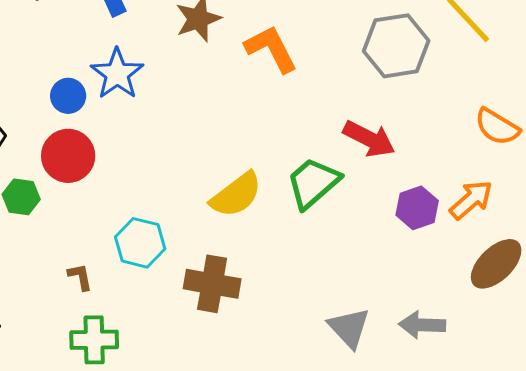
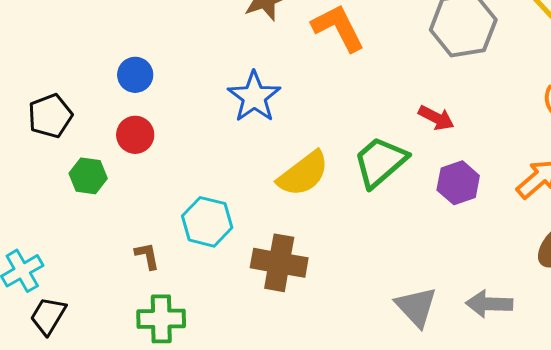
blue star: (117, 74) -> (254, 97), moved
red arrow: (369, 139) -> (436, 118), size x0.7
red circle: (68, 156) -> (135, 135), size x0.7
purple hexagon: (417, 208) -> (458, 183), moved

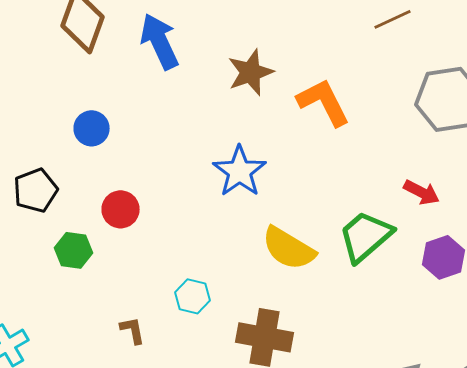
blue circle: (135, 75) -> (92, 128), moved
yellow semicircle: (303, 174) -> (288, 248), turned 68
cyan hexagon: (207, 222) -> (192, 296), size x0.7

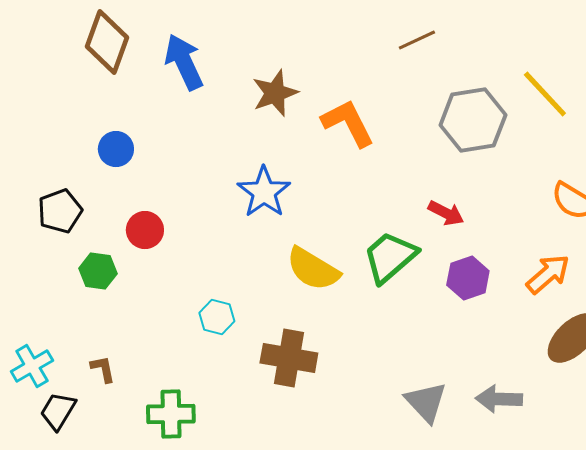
brown L-shape: (132, 330) -> (103, 369), moved

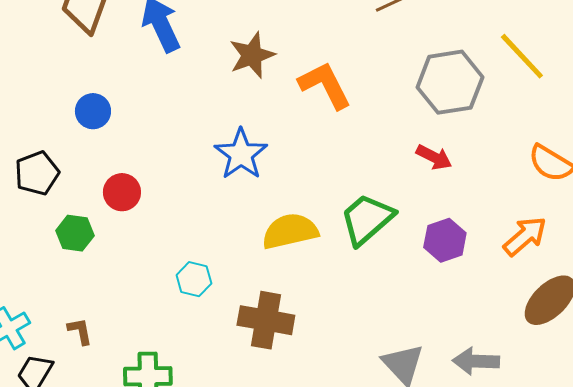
red arrow: (446, 213) -> (434, 157), moved
yellow semicircle: (313, 269) -> (290, 231), turned 136

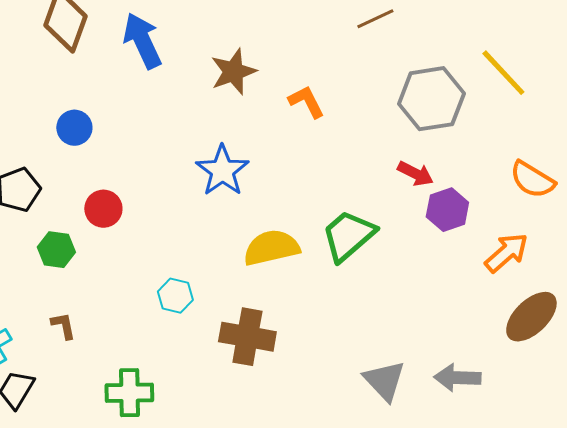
orange L-shape: (325, 85) -> (306, 102), size x0.7
purple hexagon: (445, 240) -> (447, 210), moved
brown L-shape: (80, 331) -> (63, 326), moved

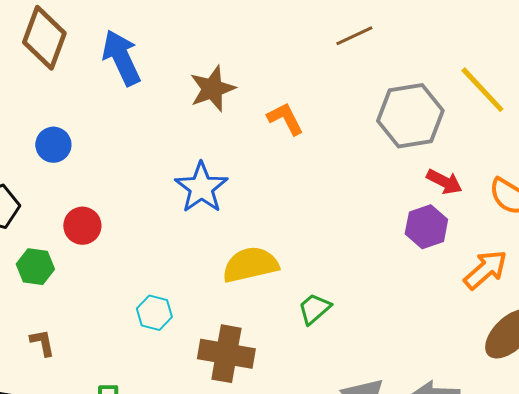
red arrow: (415, 174) -> (444, 182), moved
green trapezoid: (348, 236) -> (314, 309), moved, size x0.6

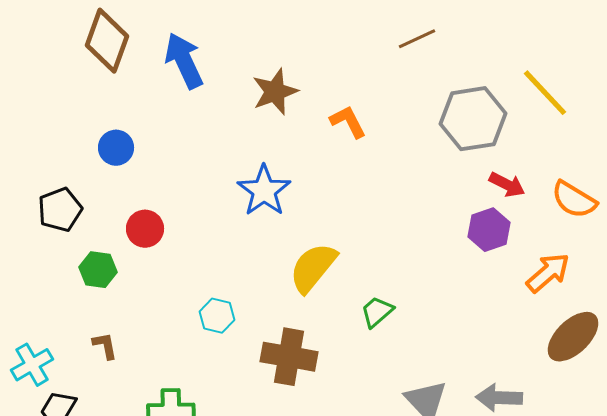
yellow semicircle: (250, 265) -> (313, 268), turned -38

